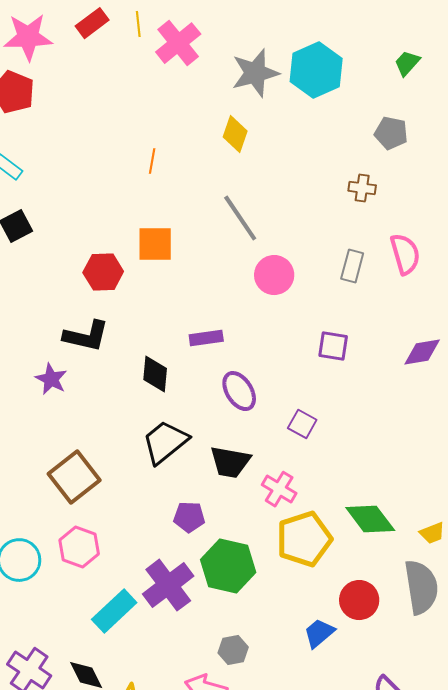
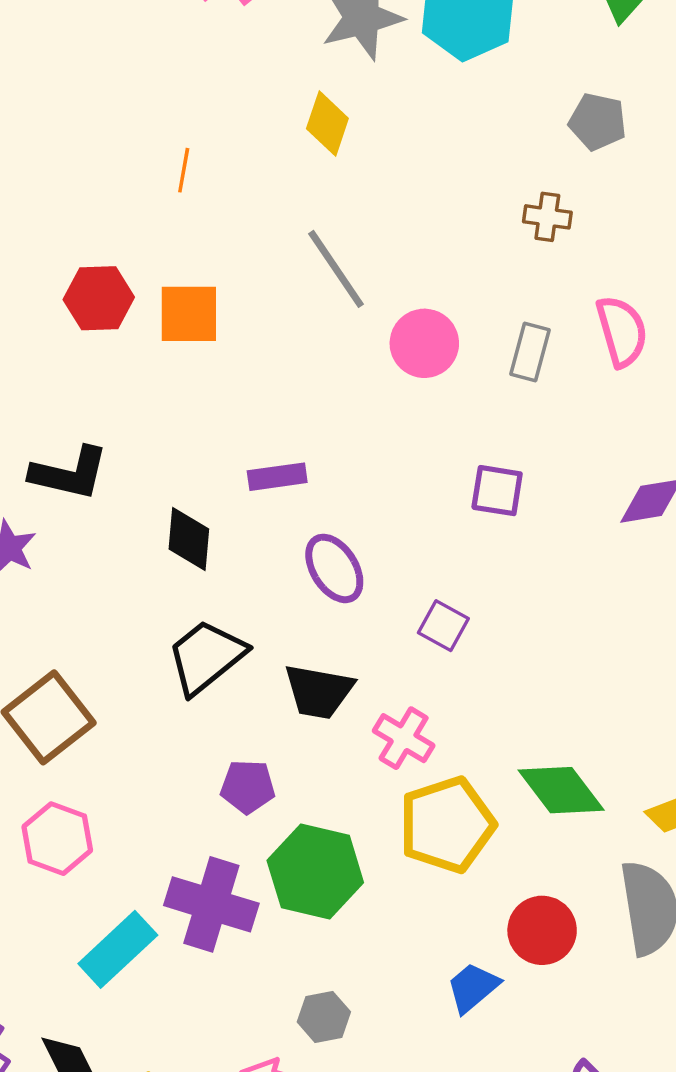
red hexagon: (103, 272) -> (99, 298), moved
pink circle: (274, 275) -> (424, 343), moved
purple cross: (168, 585) -> (211, 904), turned -36

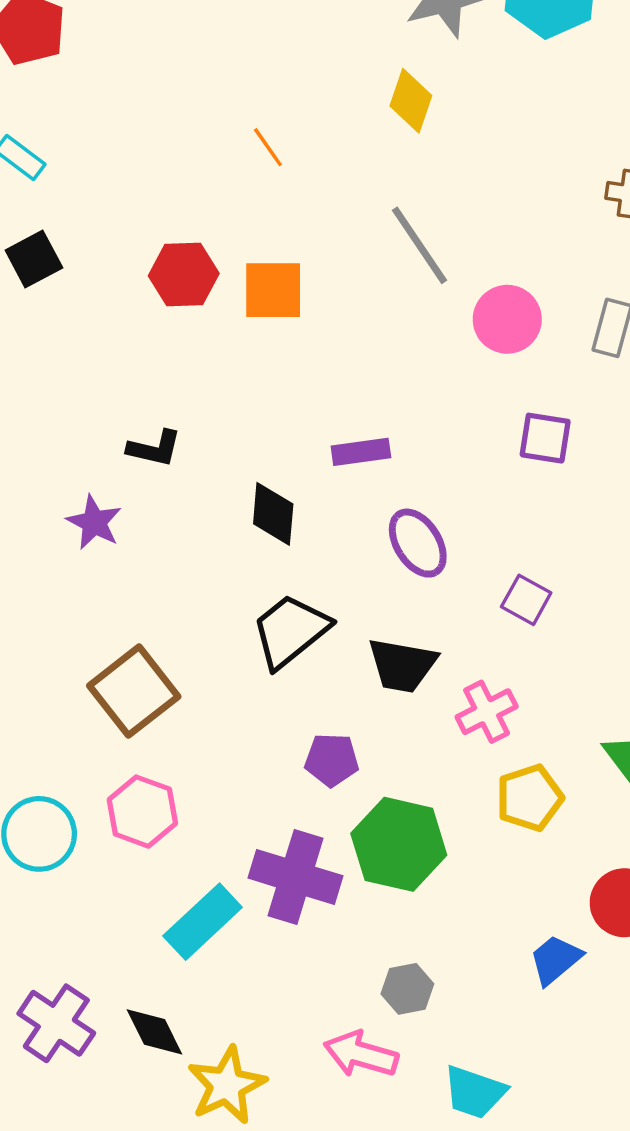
orange line: (184, 170) -> (268, 147), turned -45
black L-shape: (69, 473) -> (154, 448), size x0.7
purple square: (497, 491) -> (545, 438), moved
pink cross: (404, 738) -> (487, 712), turned 32
yellow pentagon: (447, 825) -> (530, 798), size x0.7

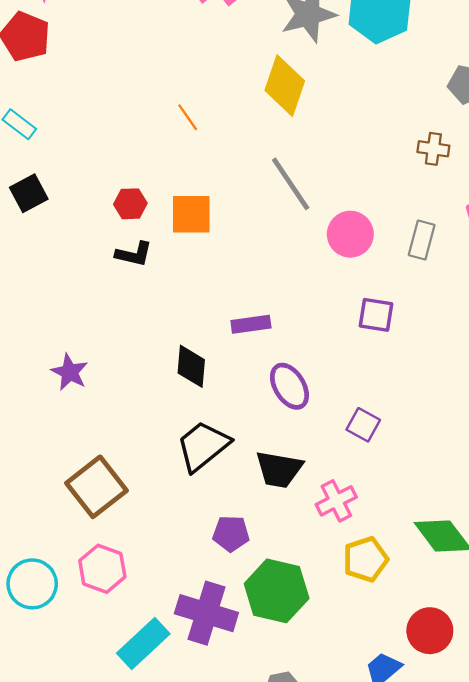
yellow diamond: (411, 101) -> (285, 86), size x1.4
red hexagon: (184, 275) -> (130, 204), size x0.7
black L-shape: (154, 448) -> (134, 254), moved

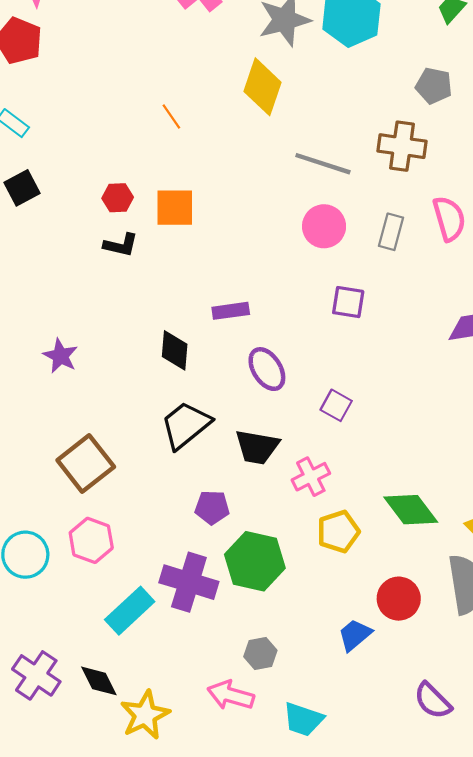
brown cross: (433, 149) -> (402, 146), size x1.6
gray line: (291, 184) -> (323, 164), moved, turned -38

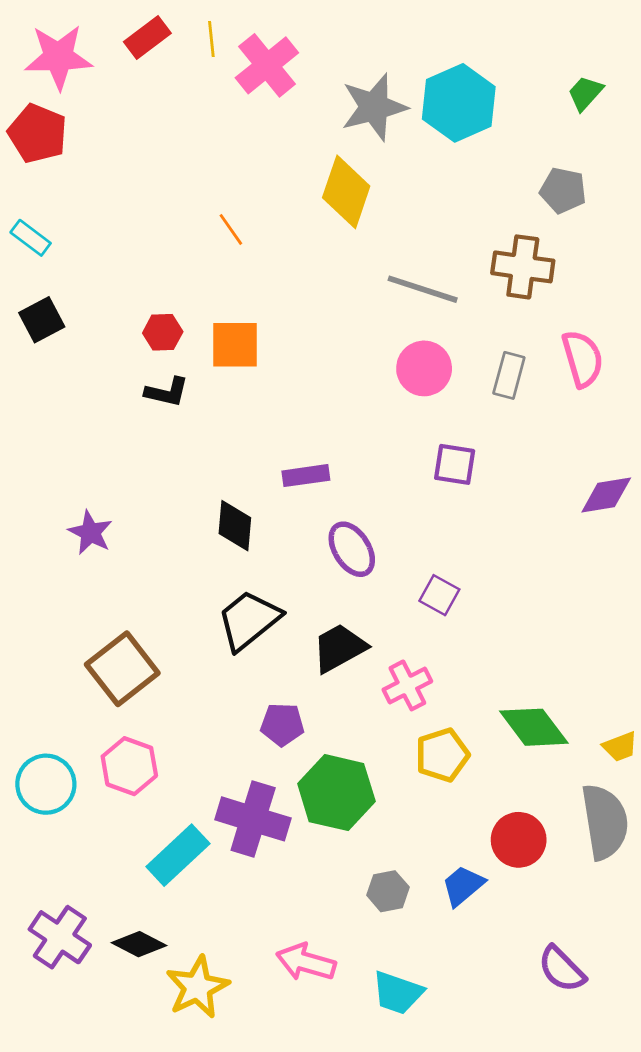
black trapezoid: (257, 447) -> (339, 648), turned 141
gray hexagon: (260, 653) -> (388, 891), moved
black diamond: (99, 681) -> (139, 944), turned -36

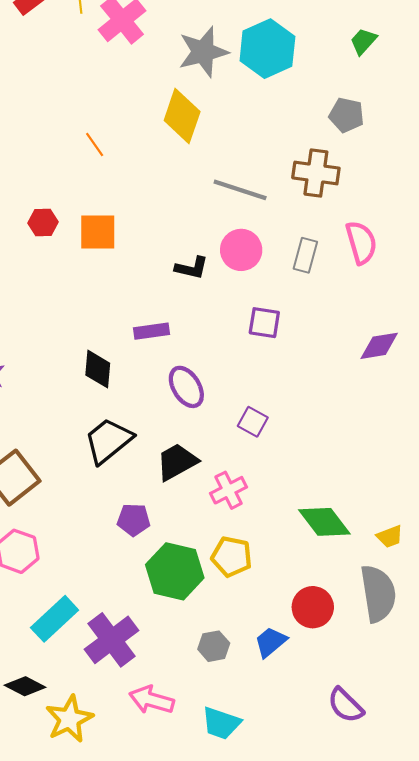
black L-shape: (167, 392) -> (192, 268), moved
yellow pentagon: (442, 755) -> (232, 557), moved, turned 30
purple cross: (253, 819) -> (111, 640), moved, turned 36

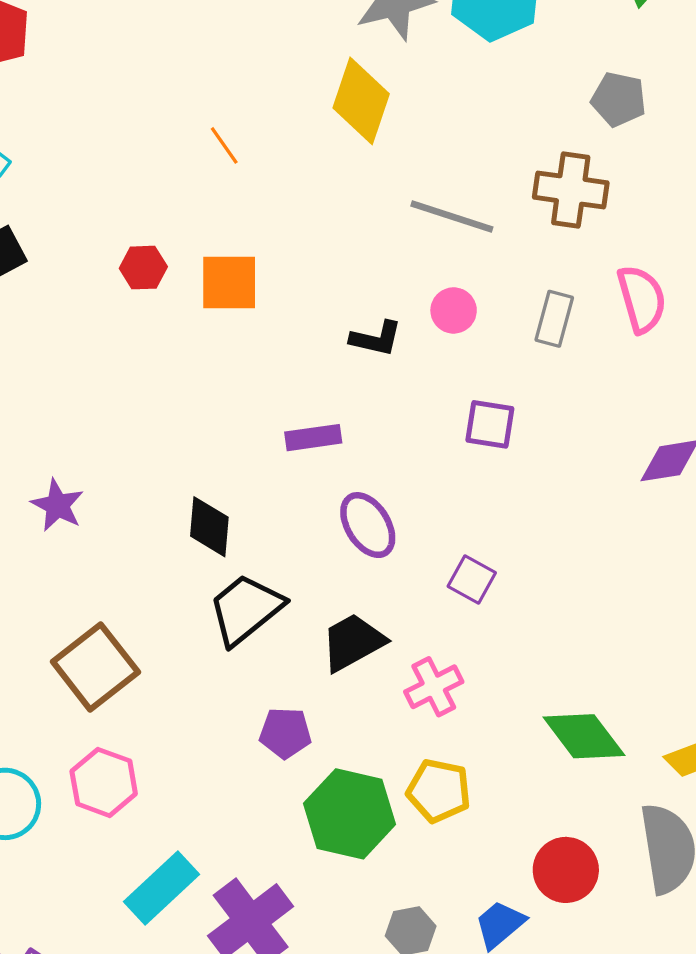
pink circle: (241, 250) -> (454, 310), size x0.7
black diamond: (98, 369) -> (209, 527), moved

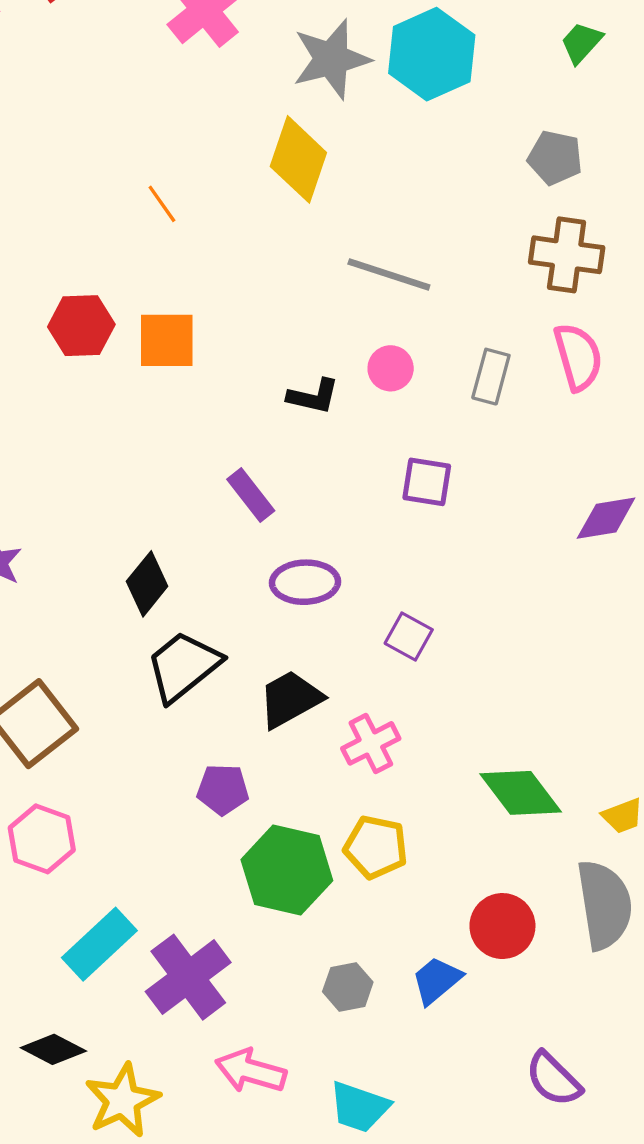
brown cross: (571, 190) -> (567, 255), moved
red hexagon: (143, 268) -> (81, 326), size x1.4
purple rectangle: (313, 438) -> (251, 495), turned 60
purple ellipse: (368, 525) -> (305, 582), turned -60
black diamond: (209, 527) -> (147, 584), turned 34

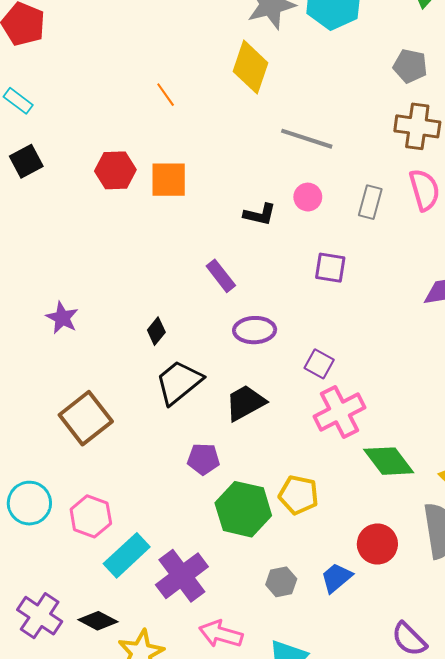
black diamond: (147, 584) -> (156, 331), size x0.7
pink cross: (371, 743) -> (340, 412), moved, size x1.4
pink hexagon: (42, 839) -> (91, 516), moved

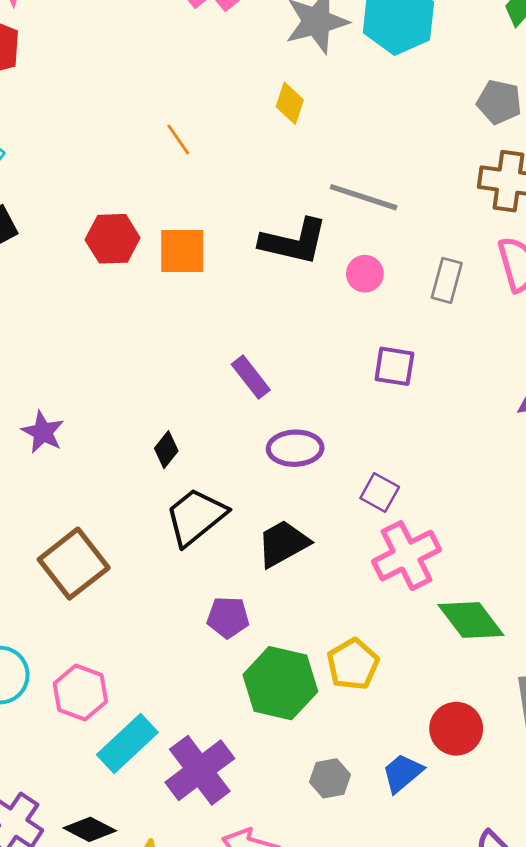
yellow diamond: (250, 67) -> (290, 103), size x0.6
black L-shape: (260, 214) -> (294, 242), moved, size x1.6
yellow pentagon: (299, 495) -> (353, 664), turned 30

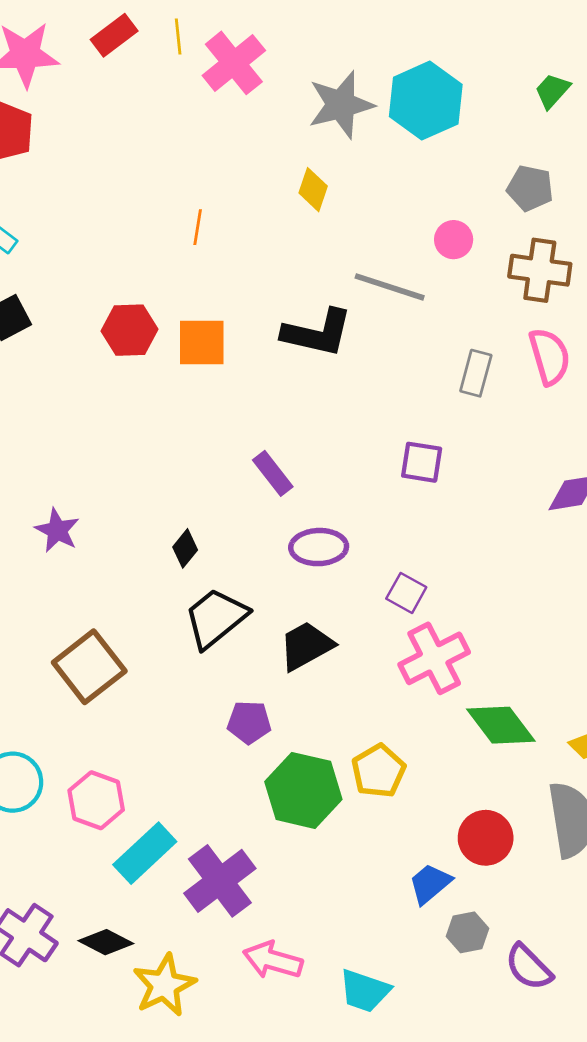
orange line: (178, 140) -> (198, 227), turned 44
pink circle: (365, 274) -> (454, 240), moved
gray hexagon: (330, 778) -> (468, 932), moved

